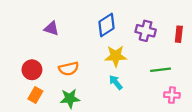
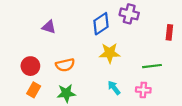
purple cross: (146, 31) -> (129, 14), moved
cyan arrow: (116, 82) -> (114, 88), moved
pink cross: (172, 95) -> (143, 90), moved

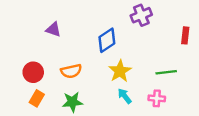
purple cross: (129, 14) -> (141, 15), turned -36
blue diamond: (101, 24) -> (107, 40), moved
yellow star: (110, 53) -> (120, 71), moved, turned -30

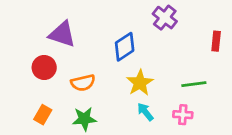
purple cross: (141, 15) -> (165, 18), turned -30
purple triangle: (53, 29) -> (62, 34), size x1.5
red circle: (33, 72) -> (44, 68), moved

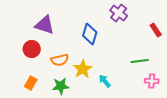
red rectangle: (216, 41) -> (156, 30), turned -40
blue diamond: (125, 47) -> (90, 34), turned -40
yellow star: (140, 83) -> (83, 69), moved
pink cross: (183, 115) -> (152, 81), moved

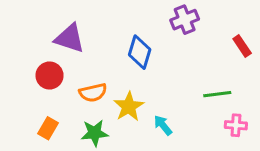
purple cross: (119, 13) -> (185, 20), turned 30

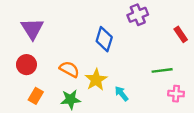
purple triangle: (70, 38) -> (32, 29), moved, turned 40
red circle: (50, 76) -> (26, 65), moved
orange semicircle: (93, 93) -> (69, 69), turned -138

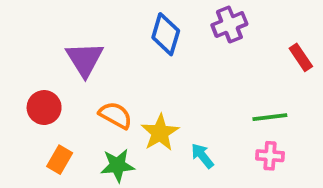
purple triangle: (32, 29) -> (85, 59), moved
blue diamond: (104, 39) -> (166, 34), moved
pink cross: (176, 94) -> (270, 156), moved

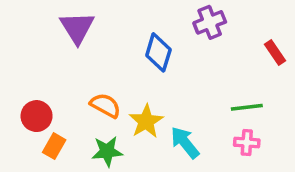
blue diamond: (166, 34) -> (158, 52), moved
purple triangle: (85, 59) -> (77, 28), moved
red circle: (44, 108) -> (37, 116), moved
cyan arrow: (202, 156) -> (185, 143), size x1.4

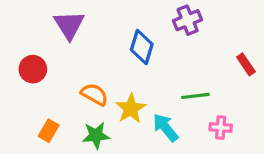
red rectangle: (275, 52) -> (246, 64), moved
green line: (247, 107) -> (195, 96), moved
red circle: (37, 116) -> (33, 69), moved

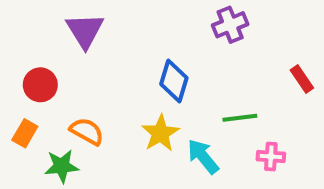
blue diamond: (142, 47) -> (174, 81), moved
orange semicircle: (94, 94) -> (87, 131), moved
orange rectangle: (49, 131) -> (25, 133), moved
green star: (96, 135) -> (62, 166), moved

